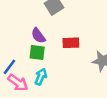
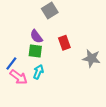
red rectangle: (71, 43) -> (64, 43), turned 72

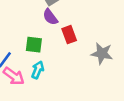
purple semicircle: (36, 36) -> (50, 17), moved

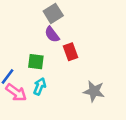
gray star: (102, 53) -> (94, 91), moved

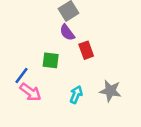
cyan arrow: (40, 86) -> (76, 95), moved

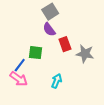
blue line: (22, 76) -> (20, 65), moved
gray star: (110, 91) -> (85, 54), moved

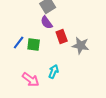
blue line: (20, 65) -> (19, 43), moved
pink arrow: (19, 79) -> (31, 80), moved

